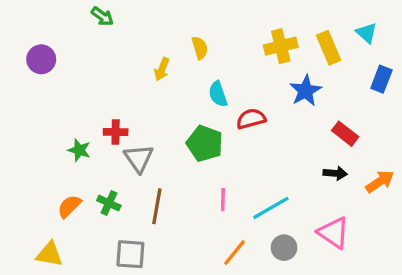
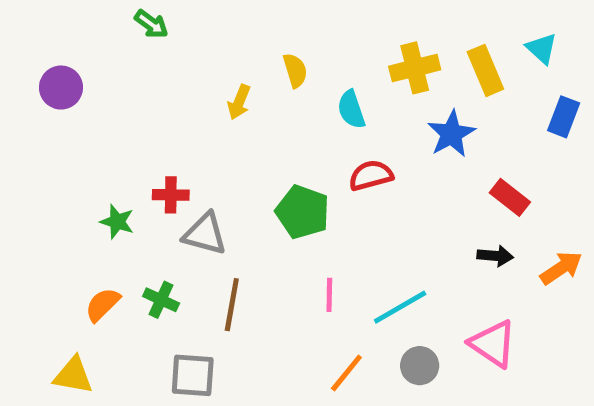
cyan semicircle: (218, 94) -> (351, 109), moved
gray triangle: (139, 158) -> (205, 234), turned -40

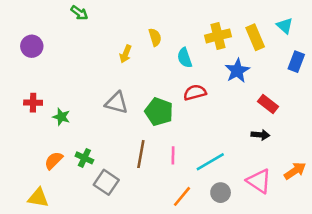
red cross: (171, 195) -> (33, 103), moved
gray triangle: (205, 234) -> (117, 103), moved
orange arrow: (561, 268) -> (295, 171), moved
brown line: (232, 305) -> (141, 154), moved
gray square: (193, 375) -> (106, 182), moved, turned 30

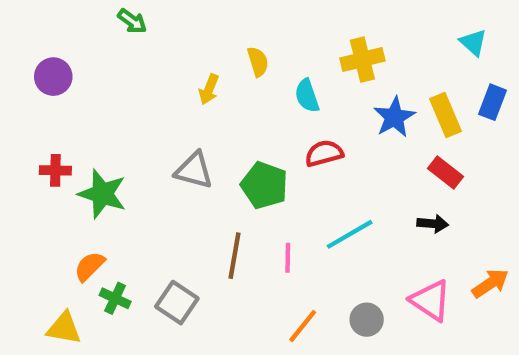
yellow rectangle: (255, 37) -> (446, 115), moved
green star: (61, 117) -> (102, 194), size x1.6
green cross: (84, 158) -> (115, 298), moved
cyan line: (210, 162) -> (350, 234), moved

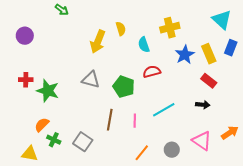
cyan triangle: (473, 42) -> (222, 20), size x1.5
yellow arrow: (209, 89) -> (98, 42), size x1.6

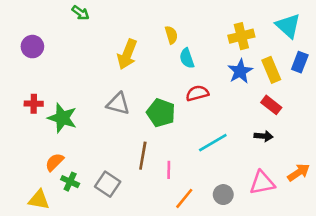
yellow cross: (170, 28) -> (241, 36), moved
yellow semicircle: (121, 29) -> (171, 35), moved
pink line: (135, 121) -> (169, 170), moved
pink triangle: (202, 141) -> (262, 183), turned -45

